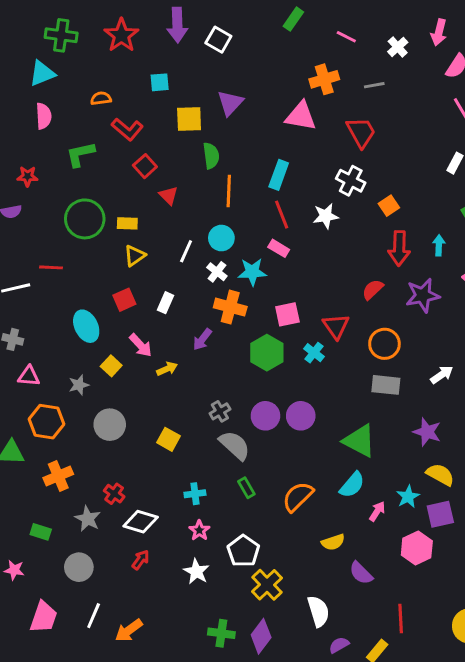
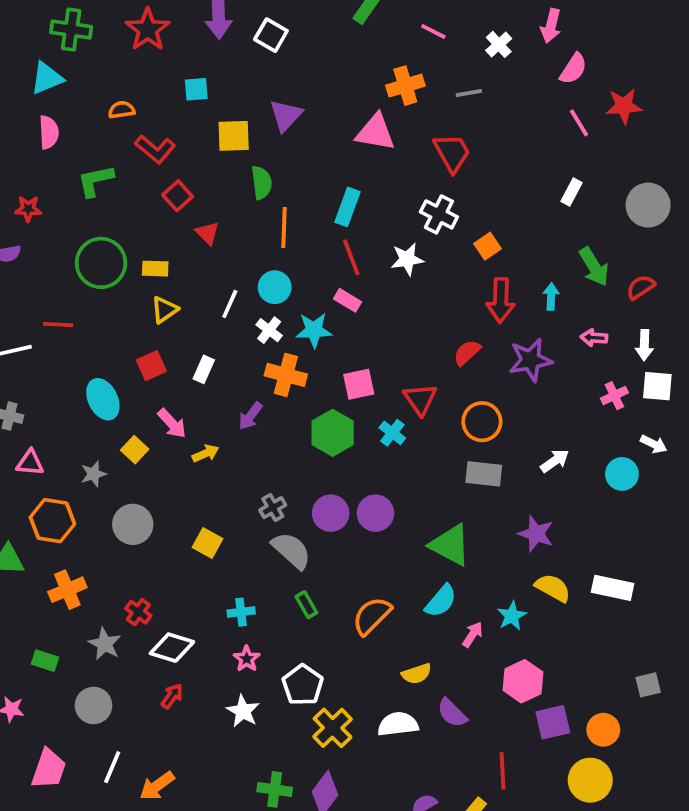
purple square: (440, 514) -> (553, 722), moved
white semicircle: (318, 611) -> (398, 724), moved, turned -80

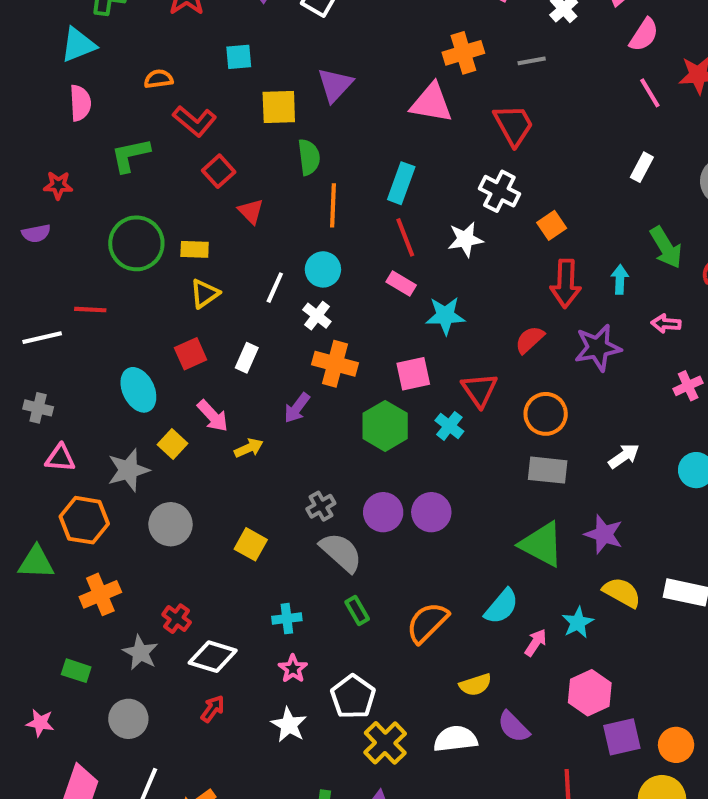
cyan star: (314, 330) -> (445, 316), moved
gray star: (94, 474) -> (128, 470), size x1.5
green triangle: (450, 545) -> (542, 544), moved

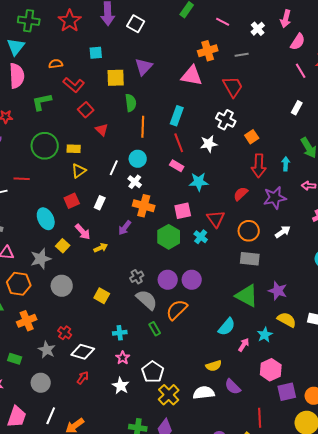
cyan triangle: (78, 45) -> (16, 47), turned -30
pink semicircle: (80, 103) -> (17, 76), size x1.4
white arrow: (624, 456) -> (283, 232), moved
orange semicircle: (427, 623) -> (177, 310), moved

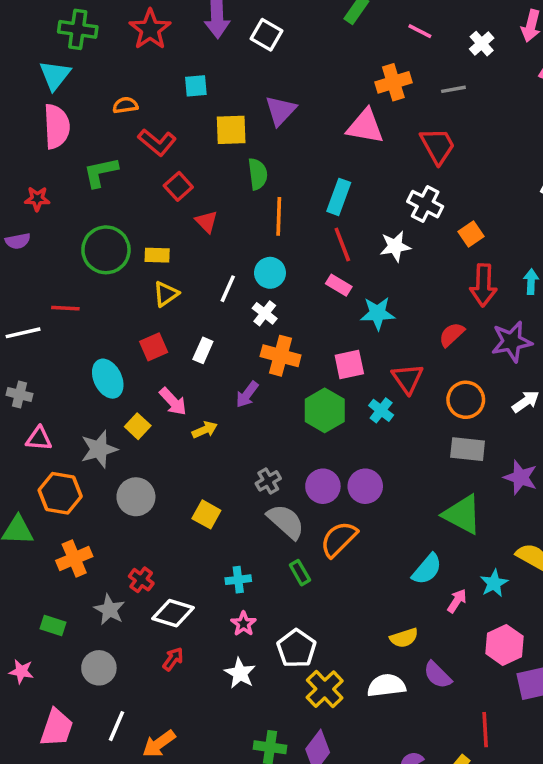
purple star: (278, 291) -> (520, 477), moved

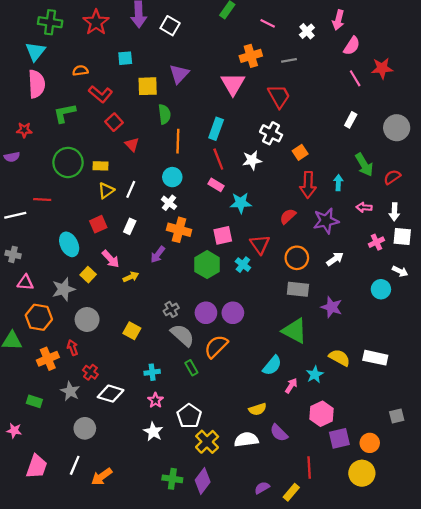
pink triangle: (365, 126) -> (233, 84), turned 50
white line: (228, 289) -> (131, 189), moved
red arrow: (173, 659) -> (72, 348), moved, turned -56
gray circle: (99, 668) -> (85, 428), moved

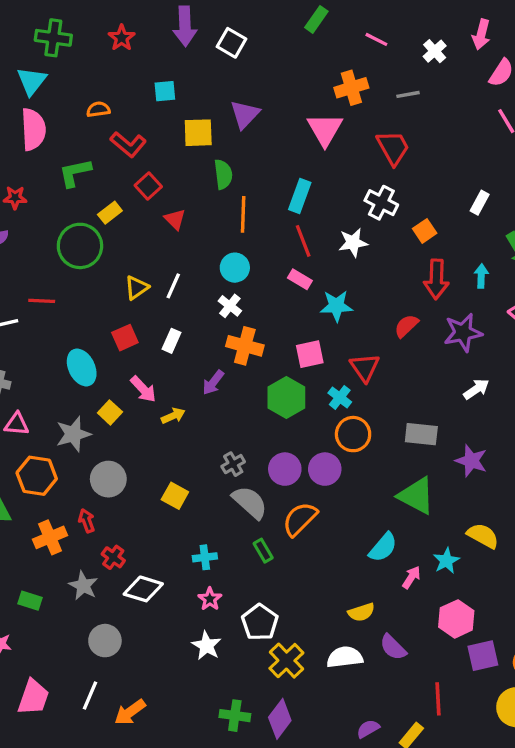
red star: (96, 22) -> (122, 38), size x0.7
white rectangle: (351, 120) -> (480, 203), moved
yellow rectangle: (101, 166) -> (110, 213), moved, turned -40
orange circle: (297, 258) -> (353, 434), moved

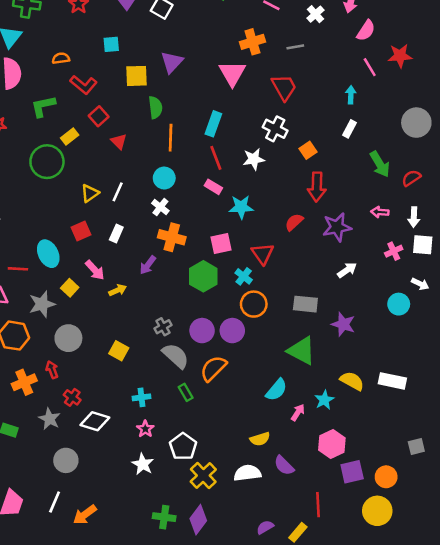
cyan arrow: (481, 276) -> (351, 95), moved
red line: (42, 301) -> (18, 269), moved

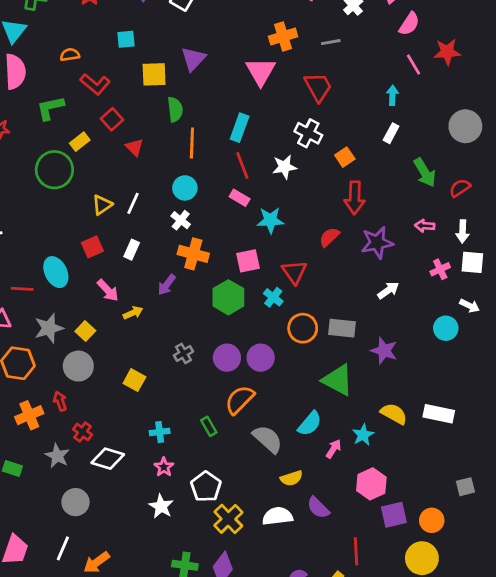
yellow square: (70, 288) -> (85, 331), moved
orange circle: (254, 304) -> (303, 328), moved
gray semicircle: (176, 356) -> (268, 439), moved

